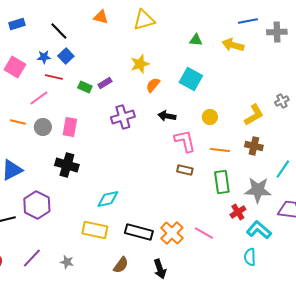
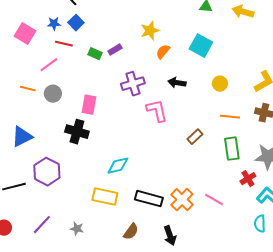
pink rectangle: (70, 127) -> (89, 105), moved
pink L-shape: (185, 141) -> (157, 111), moved
brown rectangle: (185, 170) -> (195, 137), turned -56

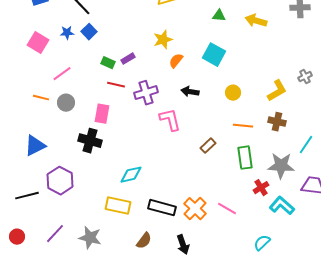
red line: (64, 44) -> (116, 85), moved
cyan semicircle: (260, 224) -> (262, 243), moved, turned 48
gray star: (77, 229) -> (90, 238), size x1.6

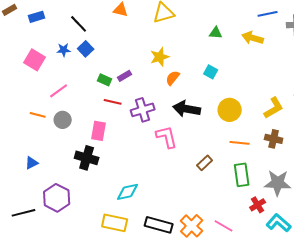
cyan square: (214, 55) -> (211, 72), size x0.6
black arrow: (190, 92) -> (187, 109), size x1.5
yellow circle: (233, 93) -> (230, 110), size x1.5
blue triangle: (35, 146) -> (32, 163), size x0.6

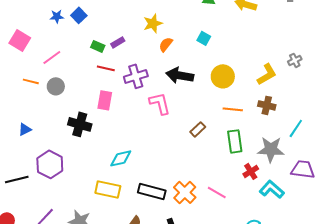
pink square: (35, 60) -> (20, 40), moved
pink rectangle: (99, 131) -> (105, 100), moved

